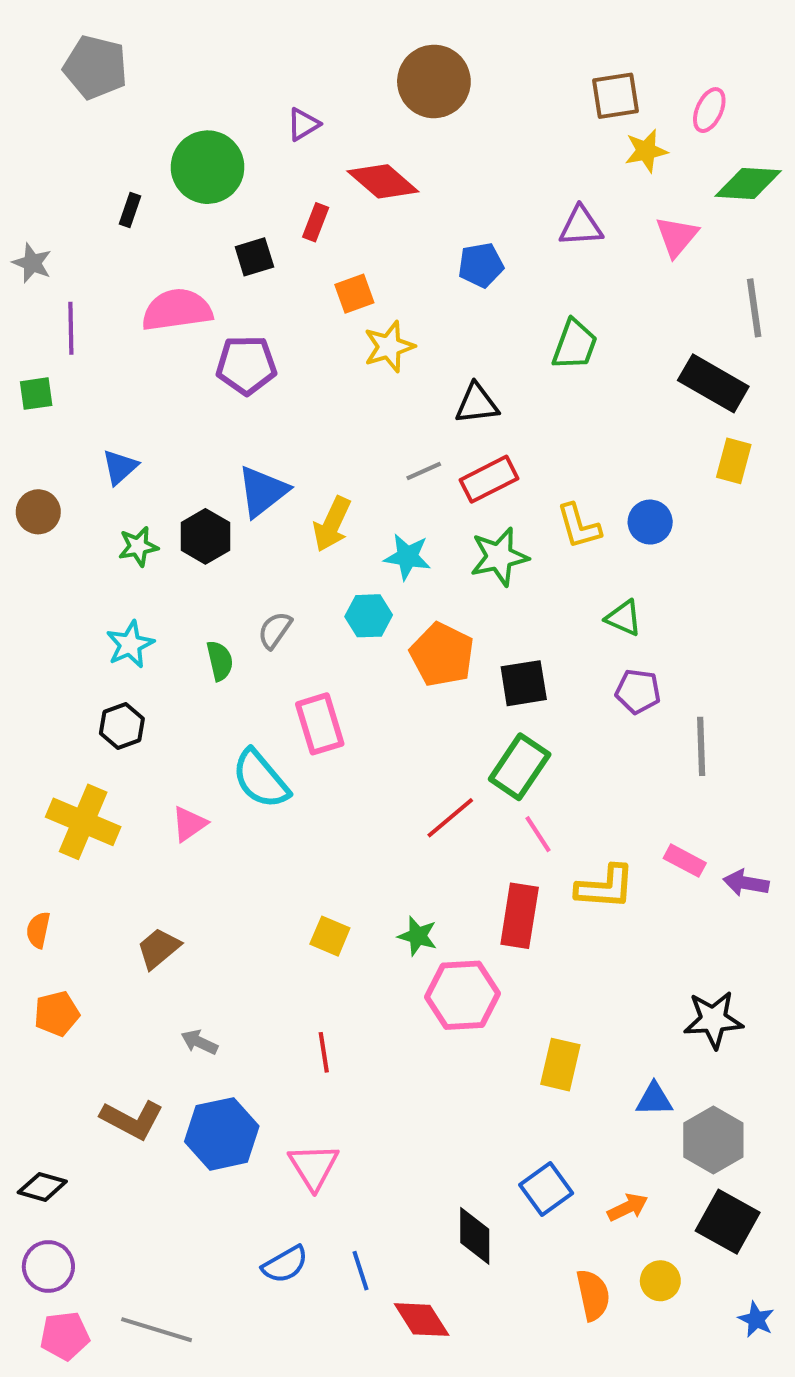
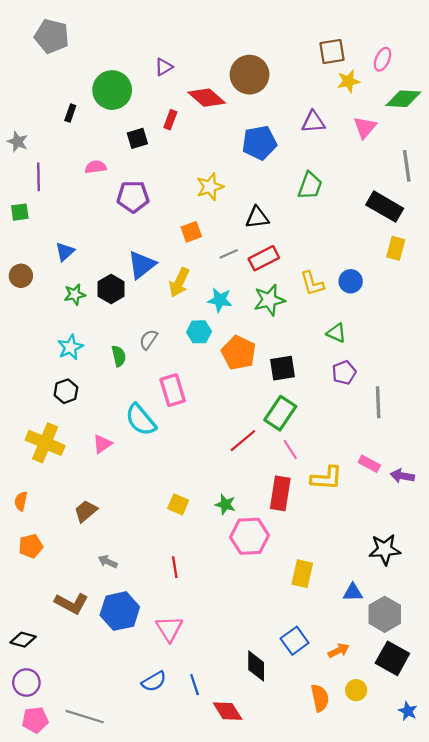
brown circle: (434, 81) -> (250, 75), moved
blue pentagon: (481, 265) -> (259, 143), size x1.4
orange square: (354, 294) -> (191, 232), moved
pink semicircle: (177, 310) -> (96, 167), size x0.6
purple pentagon: (638, 691) -> (344, 373), turned -30

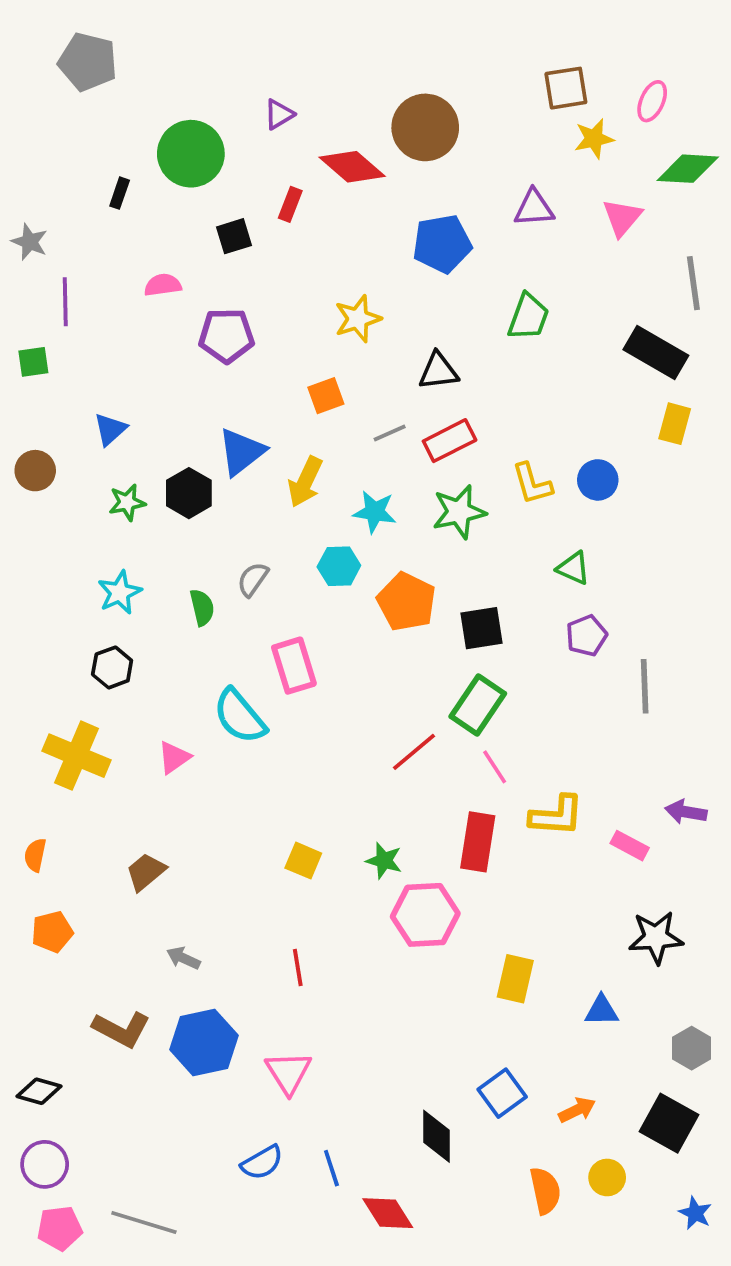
pink rectangle: (369, 464) -> (630, 846), moved
gray hexagon: (385, 614) -> (692, 1048), moved, size x0.7

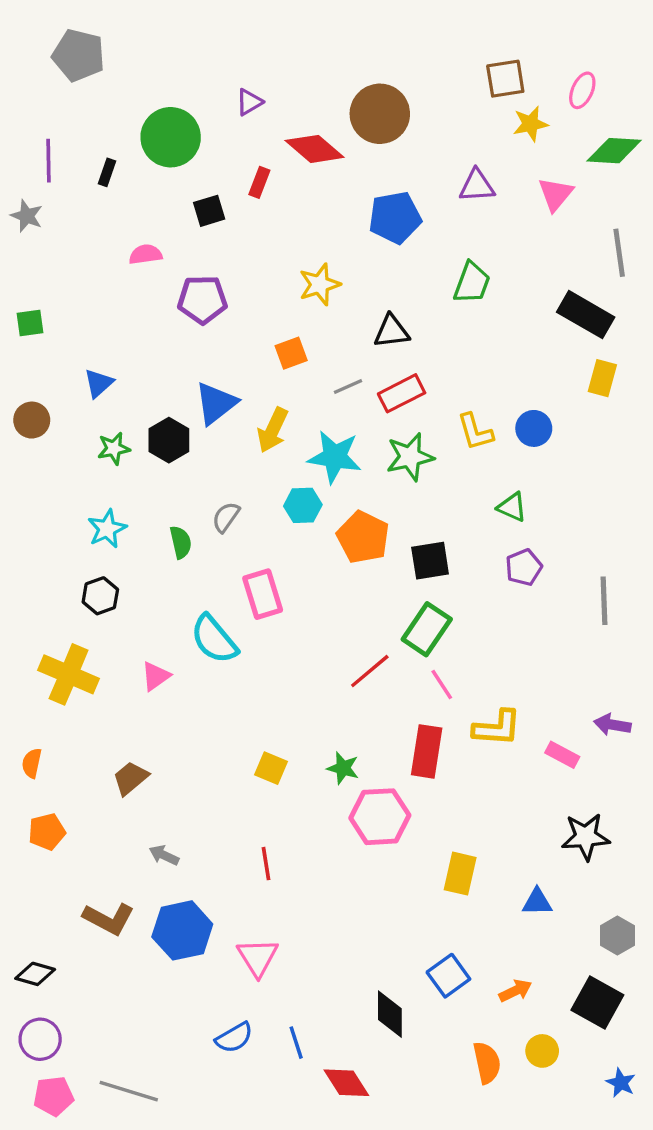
purple line: (65, 302) -> (48, 161), moved
cyan star: (375, 512) -> (335, 457), size x1.4
gray line: (645, 686) -> (604, 601), moved

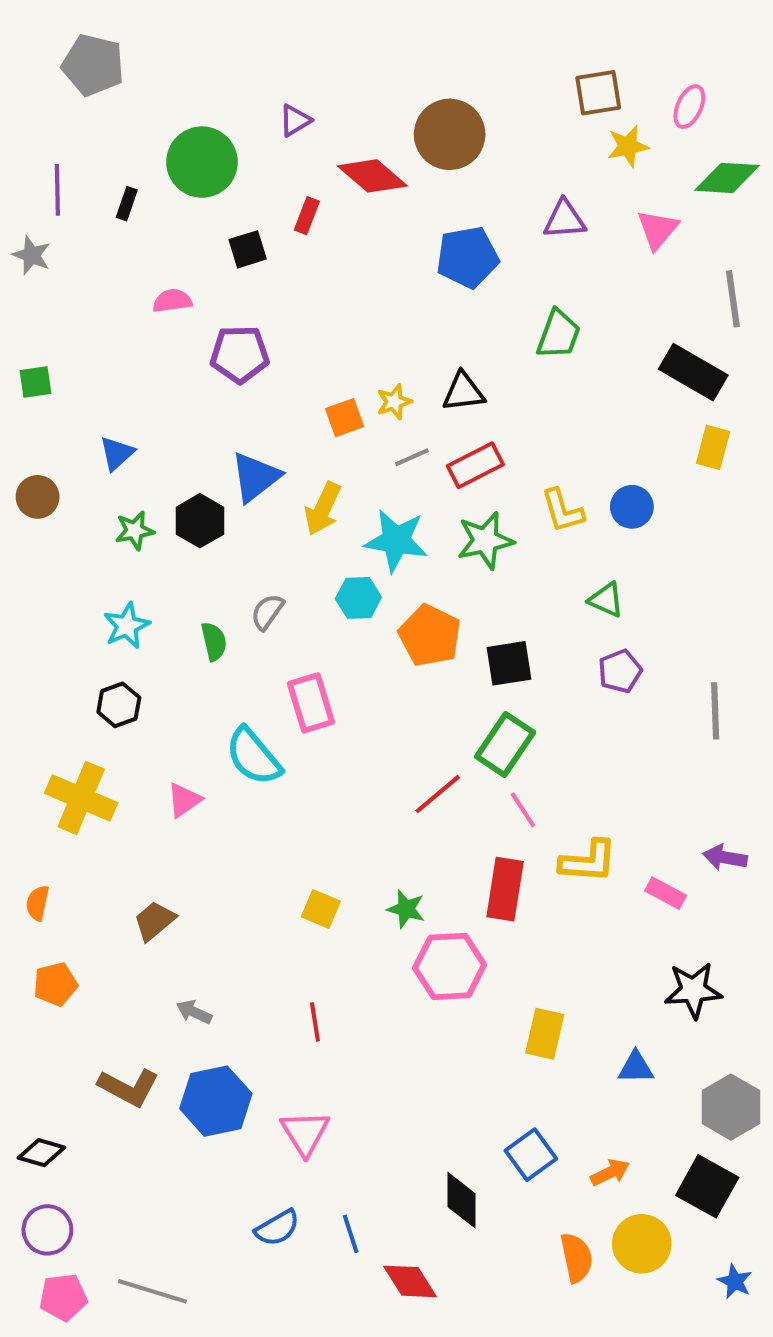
yellow star: (320, 284) -> (394, 402), moved, size x0.7
gray hexagon: (617, 935) -> (731, 1107), size x1.4
yellow circle: (542, 1051) -> (642, 1244), size x1.5

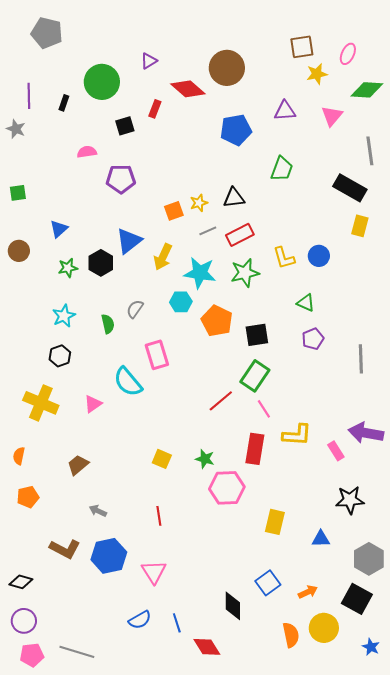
purple arrow: (725, 857) -> (366, 433), size x1.6
pink rectangle: (666, 893) -> (336, 451), turned 30

